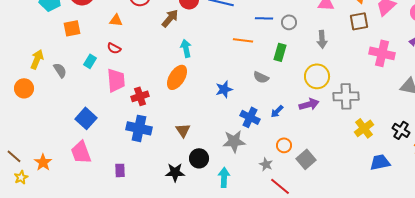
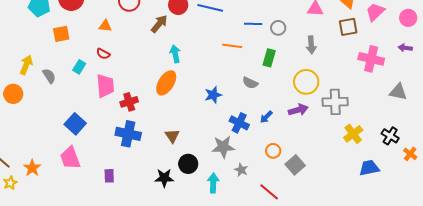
gray star: (266, 164) -> (241, 170), moved

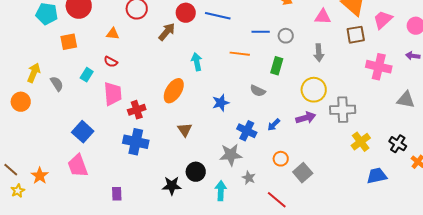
cyan arrow: (175, 54) -> (197, 62), moved
brown triangle: (172, 136) -> (185, 130), moved
purple rectangle: (109, 176) -> (117, 194), moved

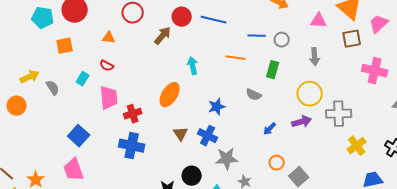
yellow arrow: (34, 73) -> (30, 77), turned 42
blue cross: (247, 131) -> (208, 136), moved

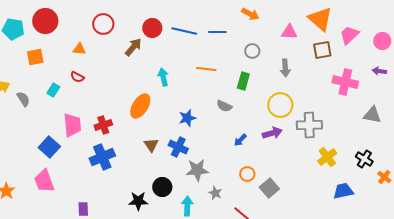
blue line: (257, 36) -> (217, 32), moved
pink trapezoid: (109, 98) -> (72, 125), moved
blue cross: (132, 146) -> (102, 157), turned -35

